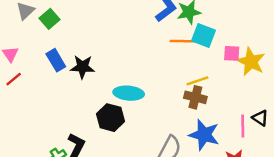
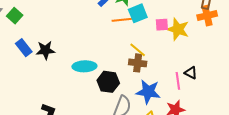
cyan square: (204, 35) -> (138, 13), turned -36
yellow line: (197, 81) -> (138, 50), turned 66
black hexagon: (110, 118) -> (108, 82), moved

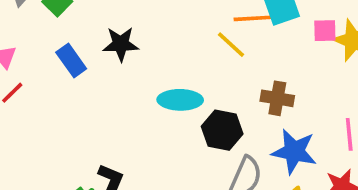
black star: (45, 50) -> (121, 44), moved
yellow line: (138, 50) -> (231, 45), moved

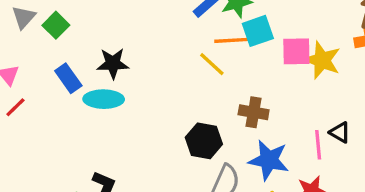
pink square: (325, 31) -> (296, 51), size x1.4
cyan ellipse: (180, 100) -> (104, 99), moved

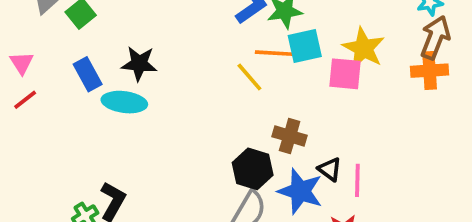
yellow star: (322, 60) -> (364, 48), moved
black triangle: (340, 132) -> (330, 169), moved
black hexagon: (204, 141) -> (253, 169), moved

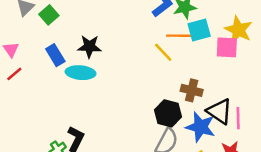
black triangle: (330, 169) -> (219, 111), size x1.6

